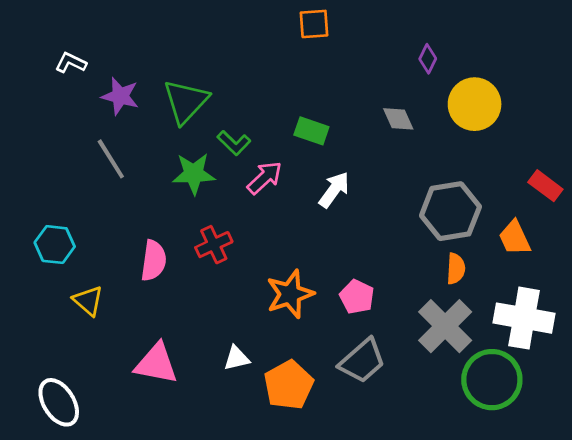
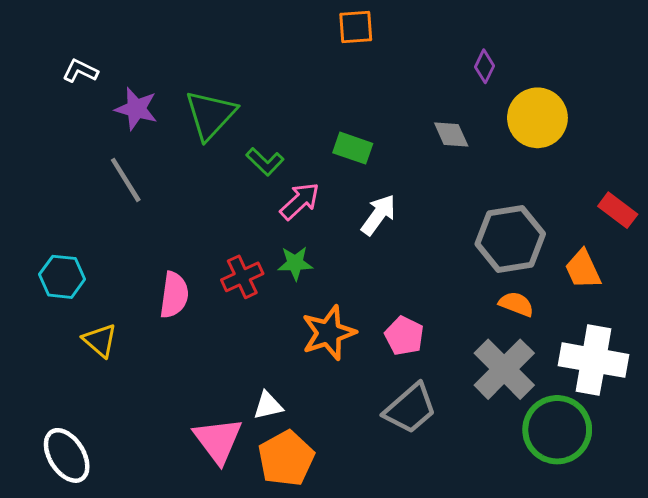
green star: (194, 174) -> (295, 263), moved, size x0.7
orange semicircle: (456, 269) -> (516, 304), turned -72
pink triangle: (156, 364) -> (218, 440), moved, turned 42
orange pentagon: (289, 385) -> (286, 458), moved

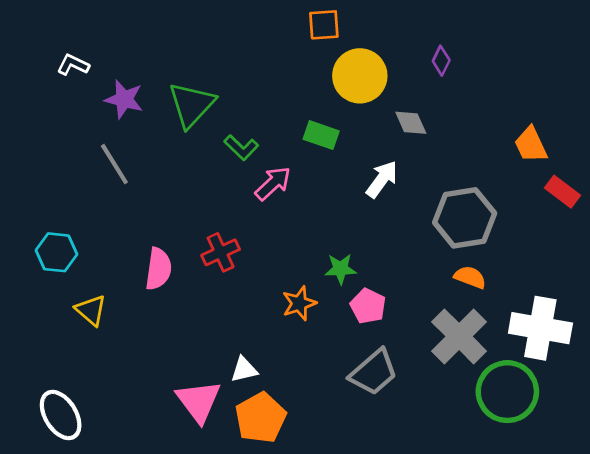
yellow circle: (537, 118) -> (360, 76), moved
white arrow: (379, 215) -> (382, 179), moved
green star: (295, 263) -> (341, 269), moved
orange trapezoid: (583, 269) -> (531, 145), moved
orange star: (329, 333) -> (299, 303), size x0.7

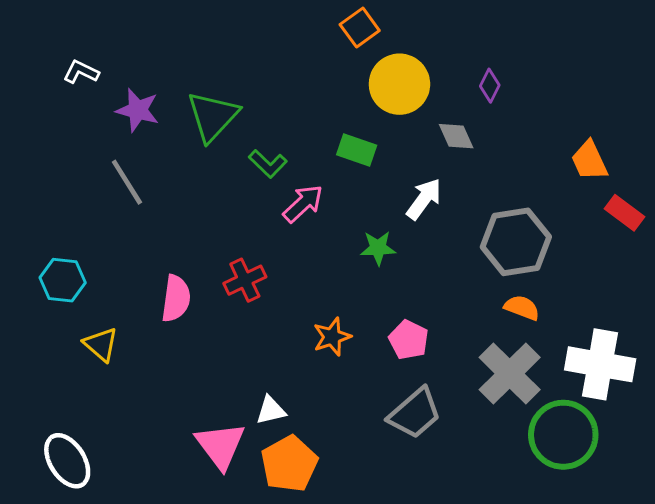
orange square: (324, 25) -> (360, 27), turned -32
purple diamond: (441, 61) -> (490, 86), moved
green star: (341, 269) -> (378, 248), moved

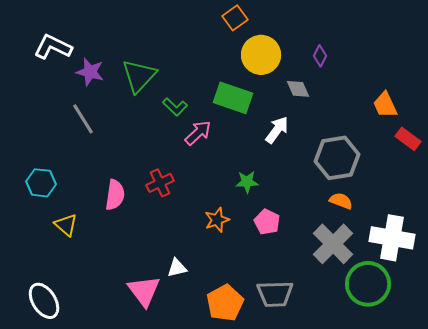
white L-shape: (81, 72) -> (53, 47), size x1.6
green rectangle: (357, 150) -> (233, 98), size x1.5
green star: (378, 248) -> (247, 182), moved
gray trapezoid: (415, 413) -> (275, 294), moved, turned 39
orange pentagon: (289, 464) -> (225, 303), moved

